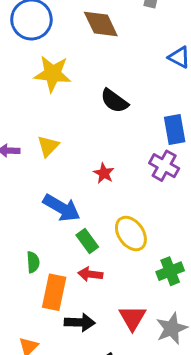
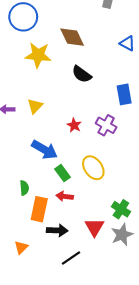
brown diamond: (101, 24) -> (72, 37), moved
purple cross: (164, 166) -> (106, 125), moved
green cross: (170, 271) -> (121, 209), moved, turned -36

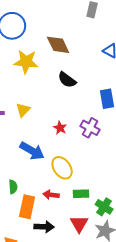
yellow ellipse: (93, 168) -> (62, 168), moved
green rectangle: (63, 173) -> (81, 194), moved, turned -56

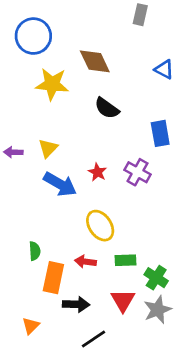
blue arrow: (32, 151) -> (60, 184), moved

